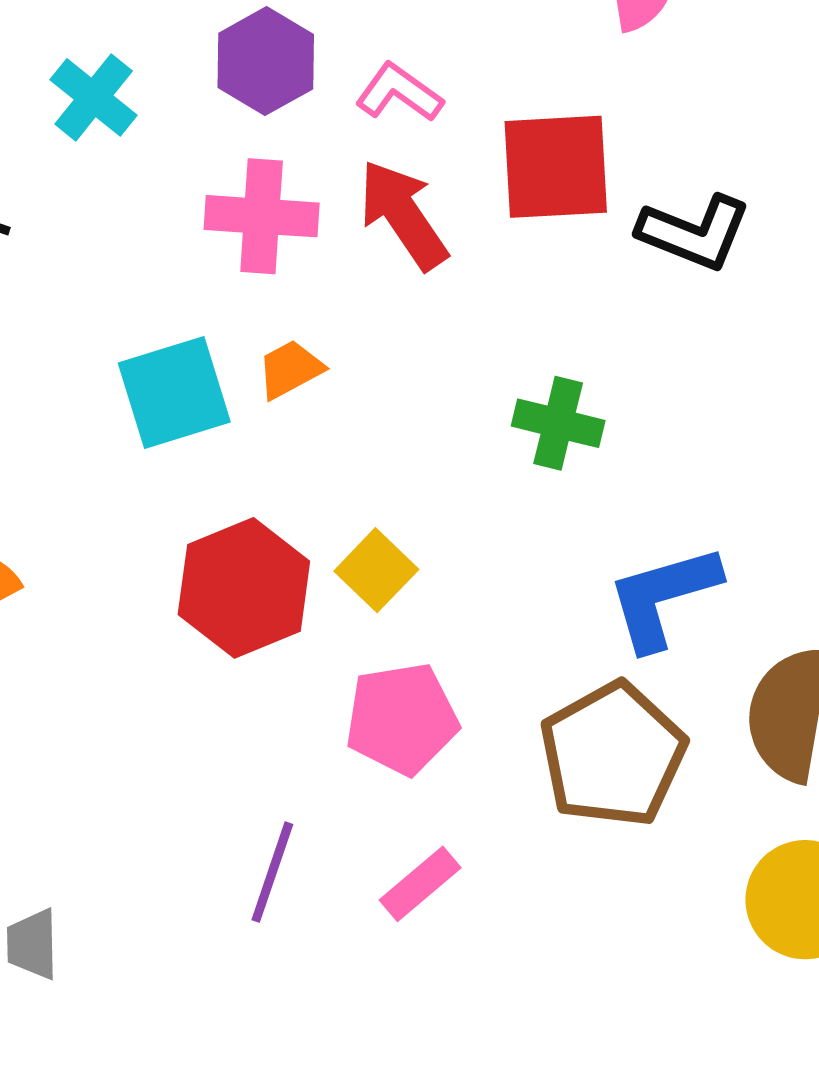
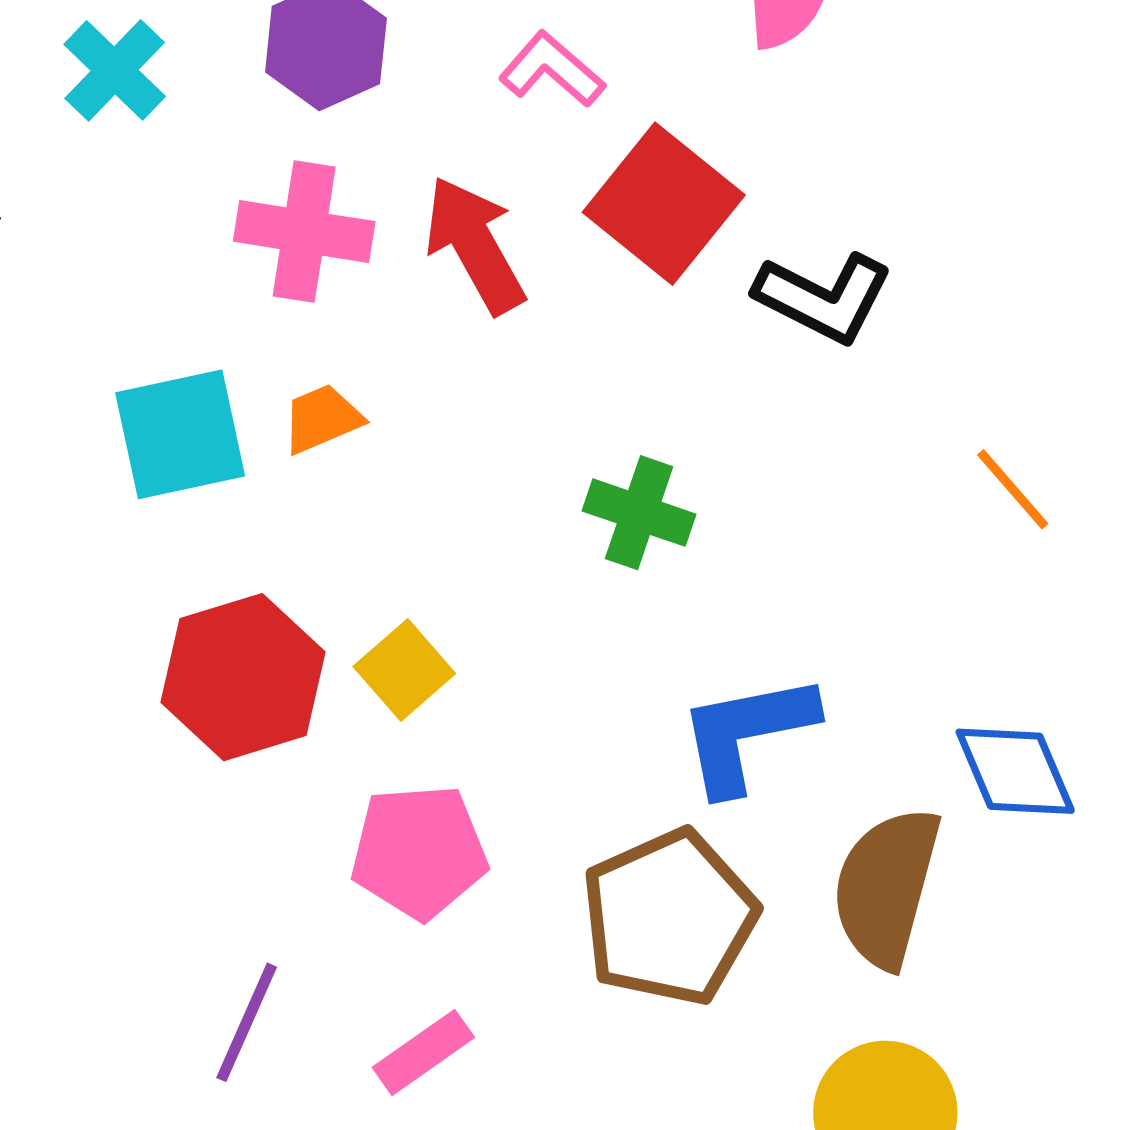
pink L-shape: (399, 93) -> (552, 70), moved
red square: (556, 167) -> (664, 204), turned 37

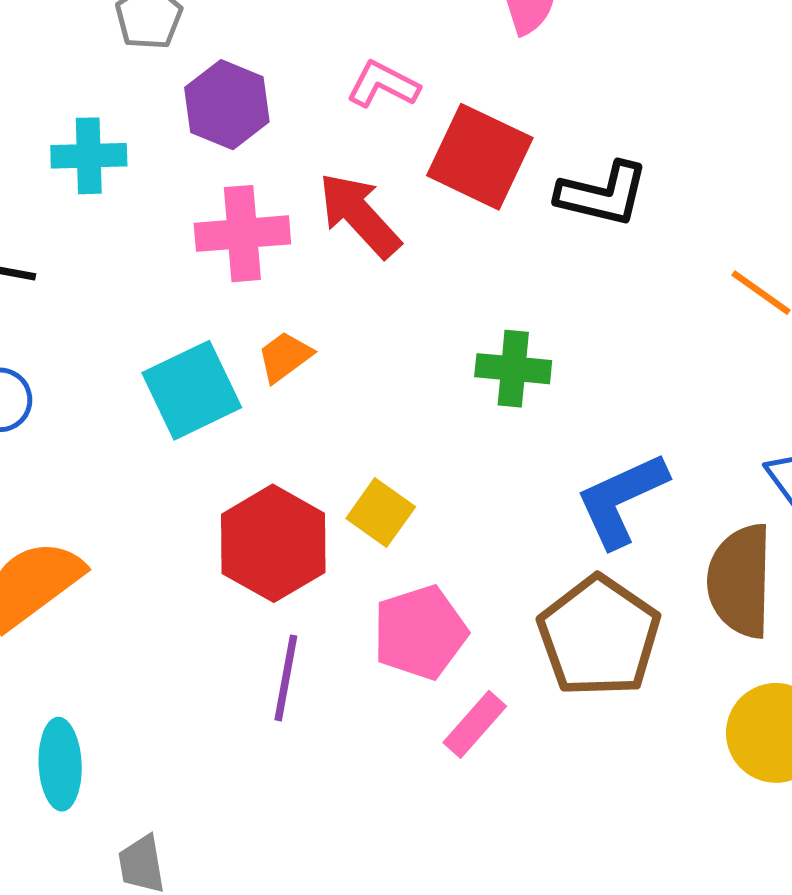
cyan cross: (115, 70) -> (89, 156), turned -32
purple line: (247, 1022) -> (286, 678), moved
pink rectangle: (423, 1052) -> (475, 724), moved

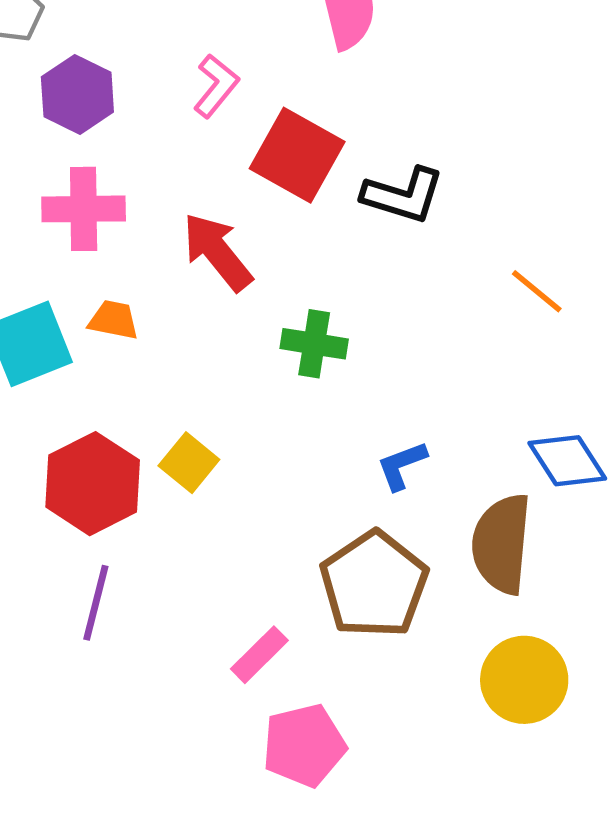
pink L-shape: (383, 85) -> (216, 86), turned 98
red arrow: (359, 215) -> (217, 252), moved
orange trapezoid: (285, 357) -> (114, 320), turned 44
blue L-shape: (621, 500) -> (402, 465), size x0.6
pink pentagon: (420, 632) -> (304, 745), moved

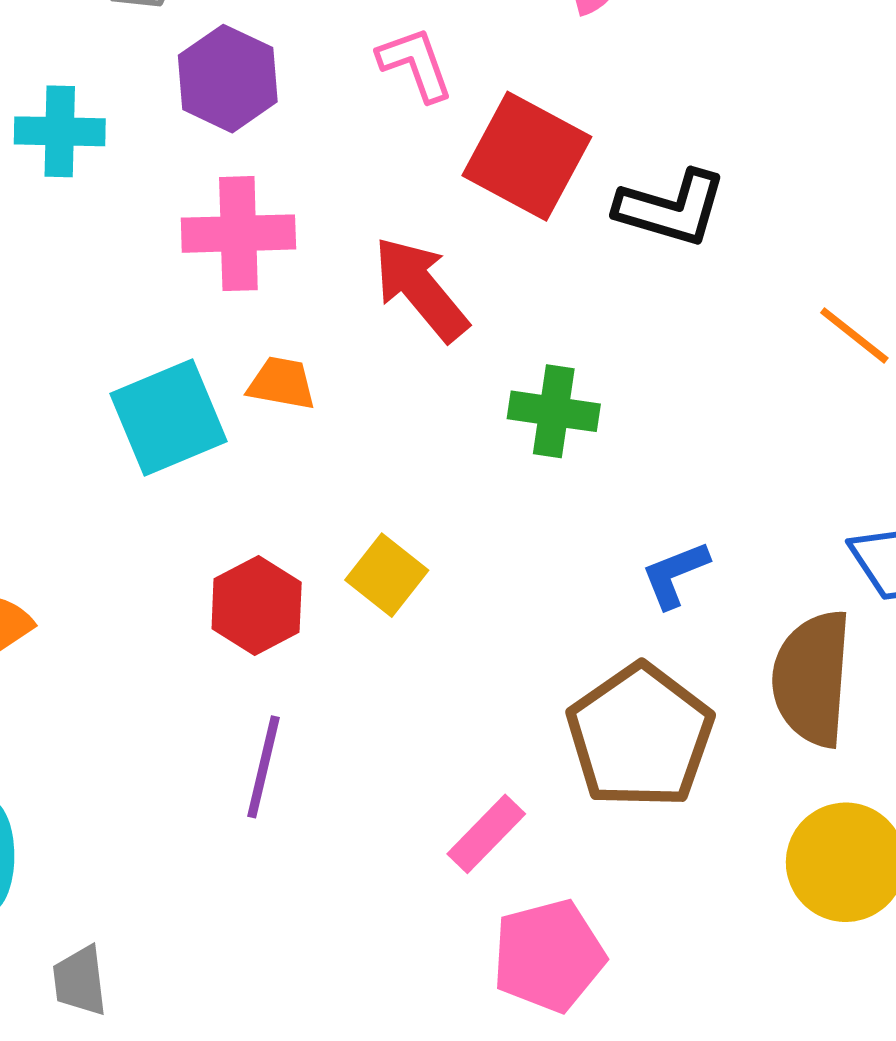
pink L-shape: (216, 86) -> (415, 64), turned -58
red hexagon: (93, 484) -> (257, 605), size x0.7

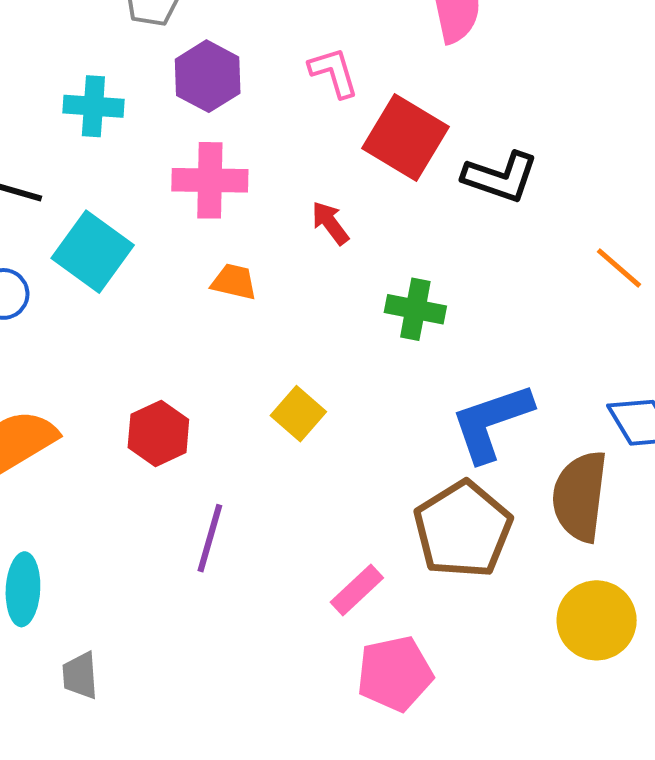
red arrow: (421, 289) -> (330, 223), size x0.6
cyan square: (168, 418) -> (93, 252), moved, turned -34
blue L-shape: (675, 574) -> (491, 422), size x1.8
red hexagon: (257, 605) -> (158, 433), moved

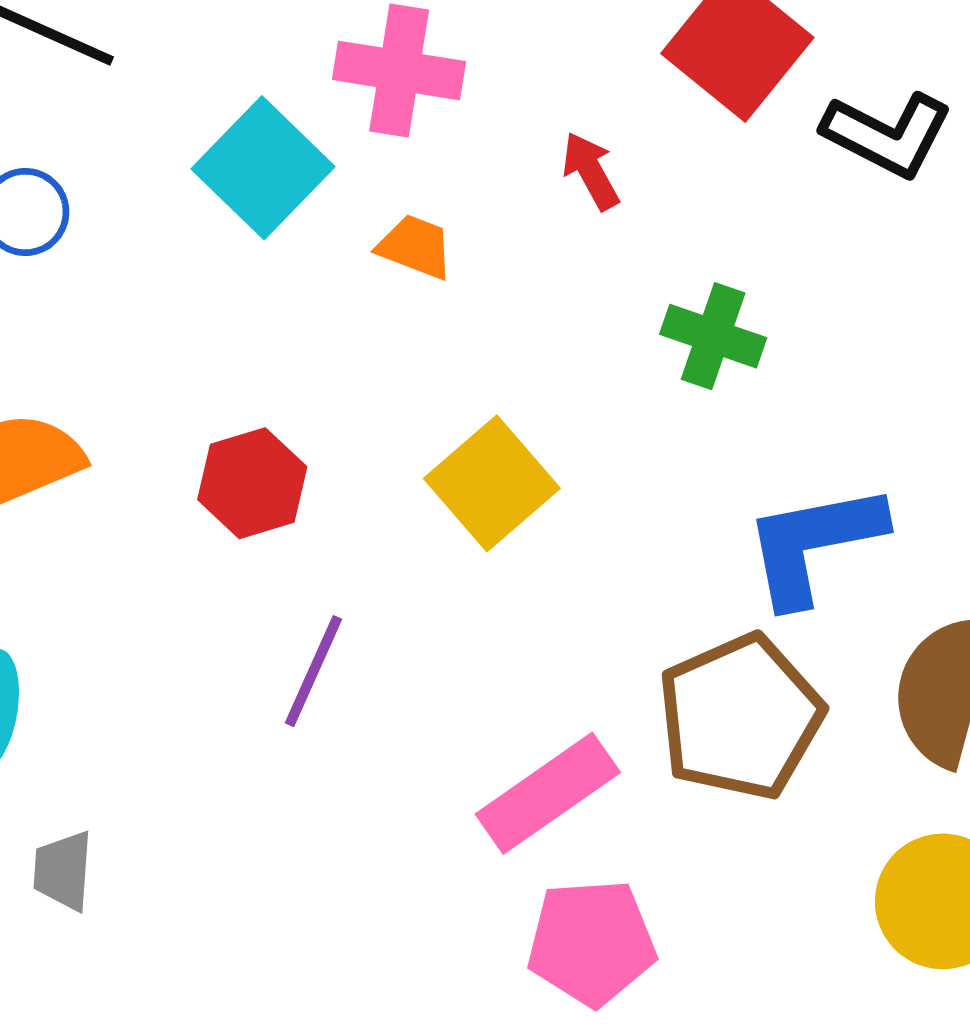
cyan square: (93, 252) -> (263, 168), moved
yellow square: (298, 414) -> (492, 483), size x1.4
pink rectangle: (357, 590) -> (548, 793), size x1.5

